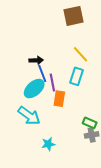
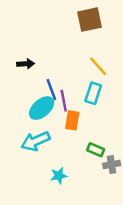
black arrow: (36, 60) -> (26, 64), moved
cyan arrow: (29, 116) -> (35, 141), turned 120
green rectangle: (90, 123) -> (96, 150), moved

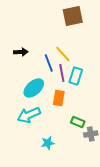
yellow line: (98, 66) -> (63, 54), moved
blue line: (51, 90) -> (49, 63), moved
purple line: (64, 101) -> (62, 73), moved

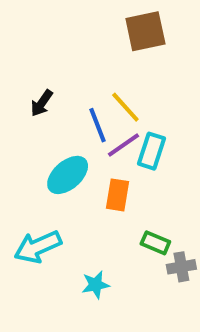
black arrow: (21, 52) -> (42, 103), turned 128
purple line: (62, 73) -> (123, 145), turned 66
cyan arrow: (29, 115) -> (38, 247), moved

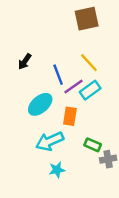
yellow line: (125, 107) -> (89, 63), moved
cyan rectangle: (151, 151) -> (90, 90), turned 36
cyan arrow: (38, 247) -> (50, 141), moved

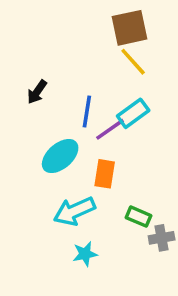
yellow line: (89, 63) -> (133, 62), moved
blue line: (58, 75) -> (87, 112), turned 30
cyan rectangle: (90, 90) -> (133, 113), moved

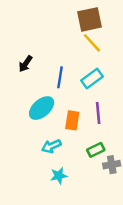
purple line: (110, 129) -> (98, 113), moved, turned -60
cyan arrow: (74, 211) -> (51, 146), size x0.7
green rectangle: (138, 217) -> (96, 150), turned -49

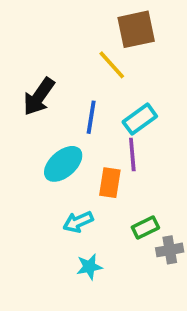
yellow line: (92, 43) -> (112, 65), moved
black arrow: (26, 64) -> (39, 97), size x1.5
purple line: (98, 113) -> (132, 155), moved

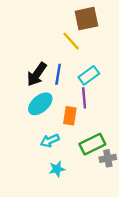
black arrow: (39, 97) -> (37, 74), moved
green rectangle: (145, 227) -> (92, 144), size x1.5

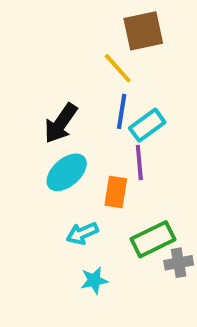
blue line: (58, 74) -> (122, 111), moved

